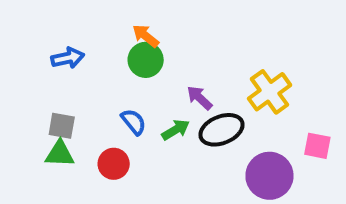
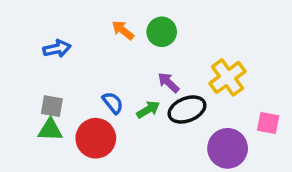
green circle: (146, 60) -> (162, 32), moved
red circle: (114, 164) -> (96, 138), size x1.5

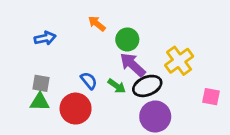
green circle: (162, 32) -> (127, 39), moved
purple arrow: (168, 82) -> (133, 65), size x1.5
green arrow: (148, 109) -> (117, 86), turned 66
purple circle: (228, 148) -> (155, 117), moved

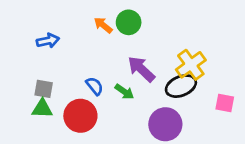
green circle: (127, 39) -> (129, 22), moved
black ellipse: (147, 86) -> (181, 86), moved

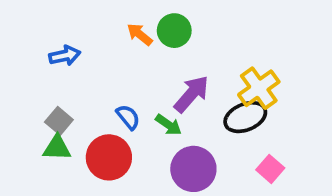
purple arrow: (141, 69) -> (192, 94), turned 88
gray square: (44, 89) -> (59, 121), turned 30
pink square: (225, 103) -> (270, 169), moved, turned 30
purple circle: (165, 124) -> (193, 169), moved

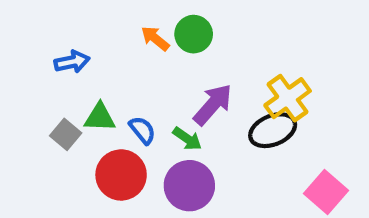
green triangle: (57, 148) -> (100, 117), moved
purple circle: (193, 169) -> (189, 186), moved
pink square: (270, 169) -> (326, 192), moved, size x1.4

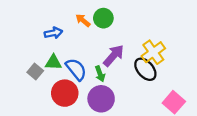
blue arrow: (72, 62) -> (53, 33), moved
blue semicircle: (142, 130) -> (76, 69), size x1.5
black ellipse: (273, 130) -> (145, 69), turned 70
green arrow: (187, 139) -> (100, 74), turned 35

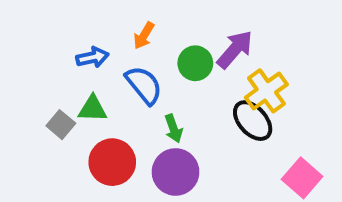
green circle: (103, 18) -> (195, 63), moved
orange arrow: (83, 20) -> (144, 36), turned -98
purple arrow: (114, 56) -> (235, 49), moved
blue semicircle: (76, 69) -> (144, 85), moved

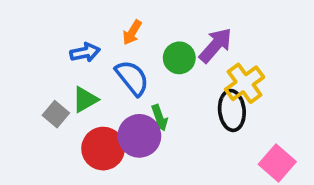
green triangle: (92, 109) -> (85, 100), turned -32
black ellipse: (253, 121) -> (232, 110), turned 36
purple circle: (176, 172) -> (139, 136), moved

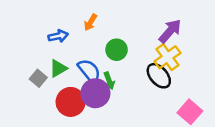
purple arrow: (216, 45) -> (170, 31), moved
green circle: (179, 58) -> (117, 50), moved
blue semicircle: (132, 78) -> (89, 71), moved
black ellipse: (232, 110) -> (159, 76), turned -35

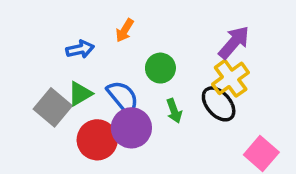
gray square: (38, 78) -> (53, 107), size x1.5
green arrow: (109, 81) -> (174, 111), moved

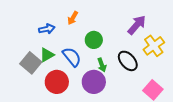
yellow cross: (231, 78) -> (154, 46), moved
purple circle: (131, 128) -> (94, 82), moved

